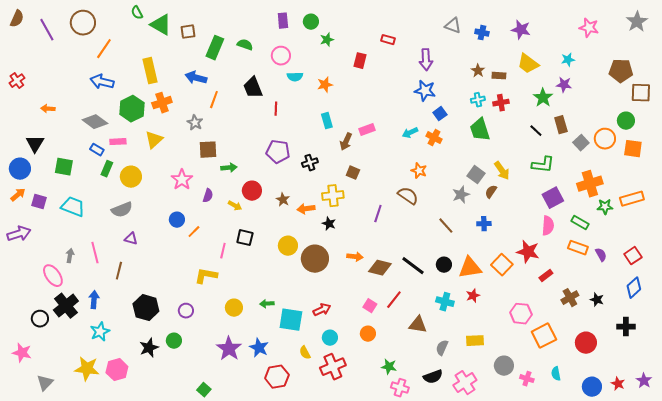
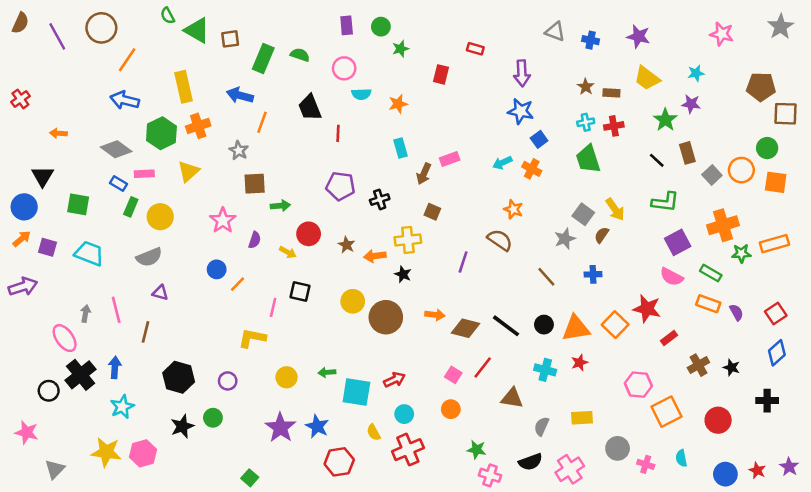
pink semicircle: (548, 226) -> (671, 277), turned 114

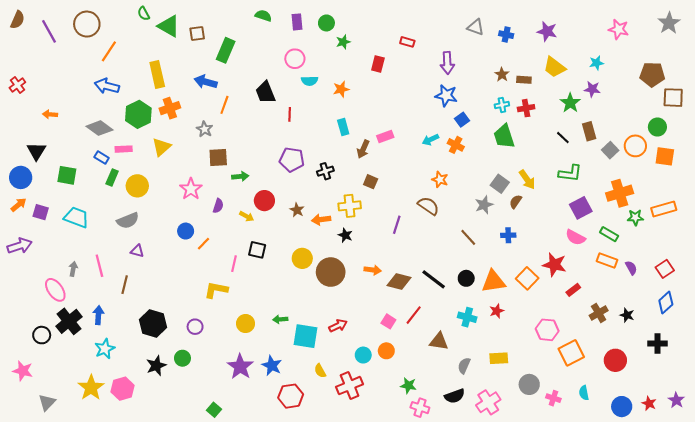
green semicircle: (300, 55) -> (263, 16), moved
cyan circle: (404, 414) -> (363, 355), moved
yellow star: (106, 452) -> (91, 388), turned 30

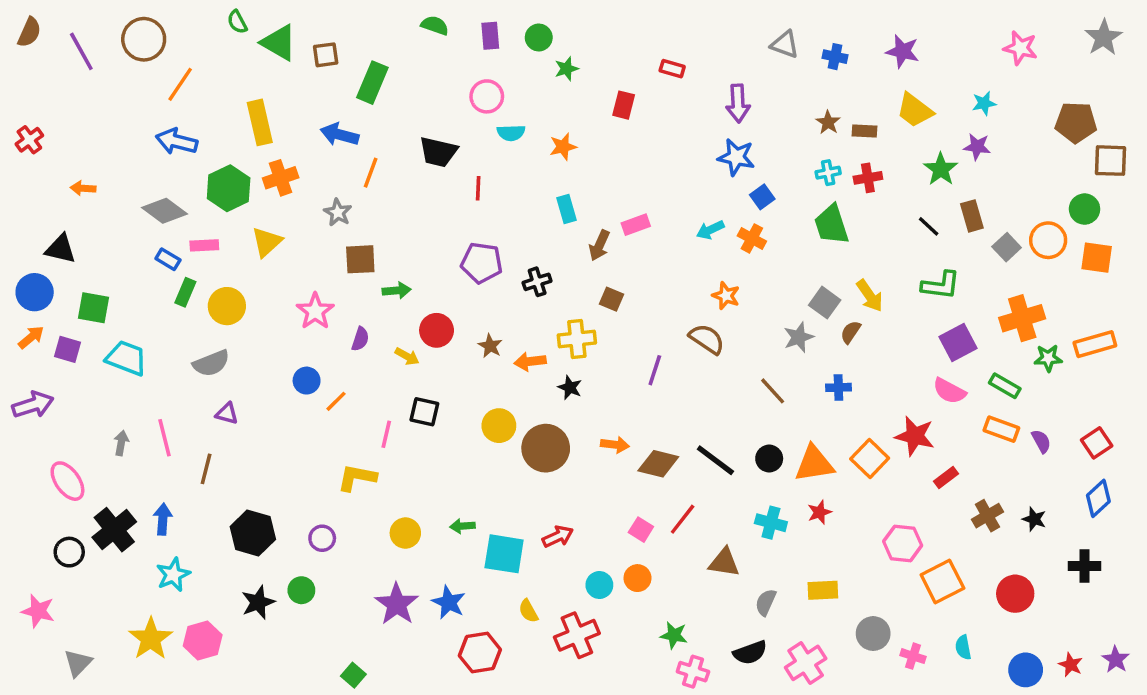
black trapezoid: (265, 92) -> (438, 152), turned -55
black triangle: (36, 151) -> (61, 249), turned -48
green square: (67, 175) -> (93, 308), moved
pink ellipse: (55, 290) -> (67, 481), moved

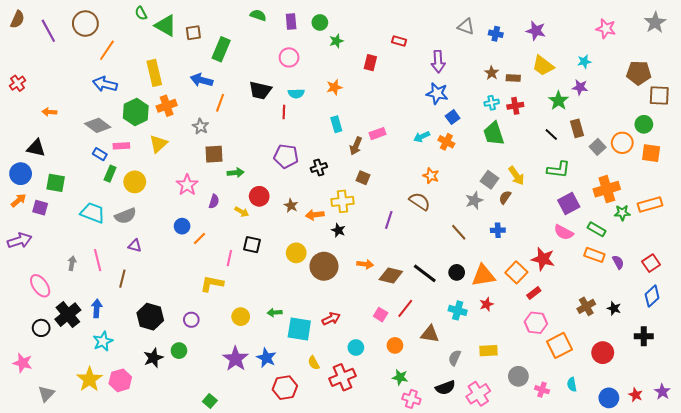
cyan semicircle: (511, 133) -> (296, 93), moved
cyan trapezoid: (126, 358) -> (93, 213), moved
red rectangle: (946, 478) -> (534, 293), moved
orange circle: (638, 578) -> (395, 345), moved

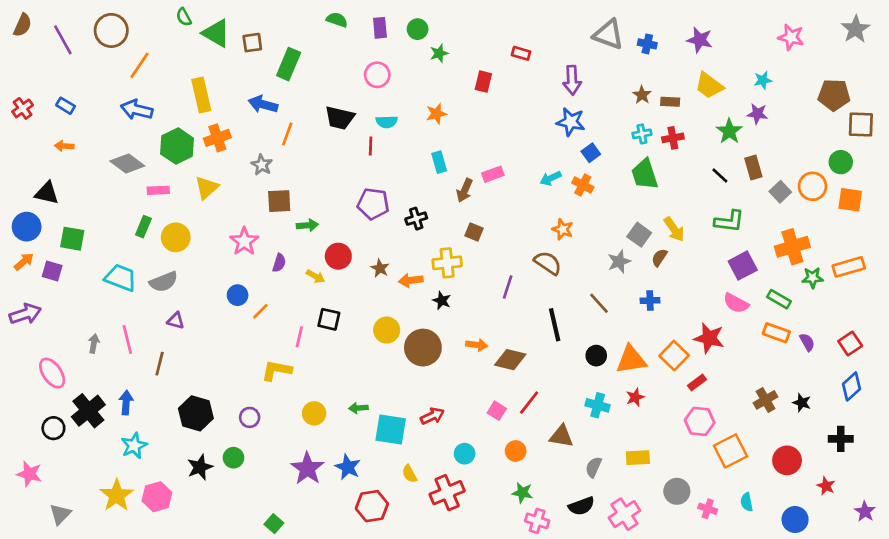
gray triangle: (466, 27) -> (608, 34), size x1.4
blue rectangle: (100, 154) -> (66, 106), moved
black line: (425, 273) -> (555, 325), moved, turned 40
red star: (636, 395) -> (826, 486), moved

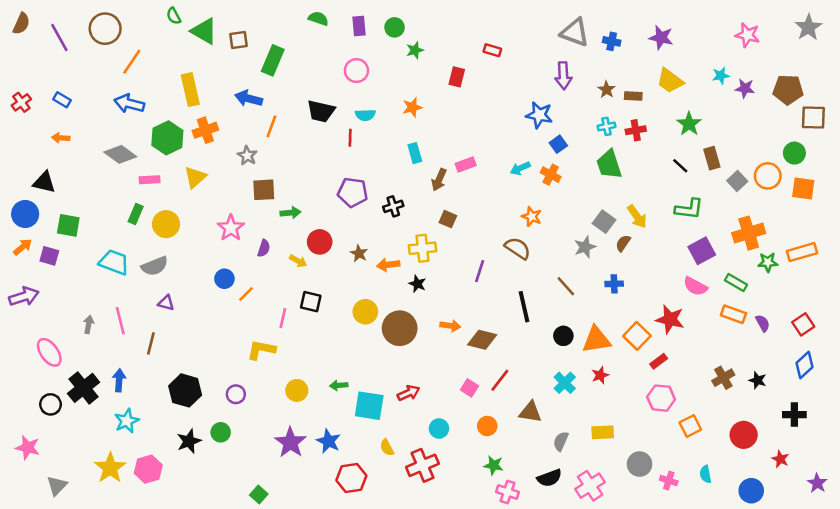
purple arrow: (572, 80) -> (563, 76), moved
purple star: (757, 114) -> (745, 88), moved
cyan cross: (598, 405) -> (565, 383), turned 30
orange square: (731, 451) -> (690, 426), size x0.7

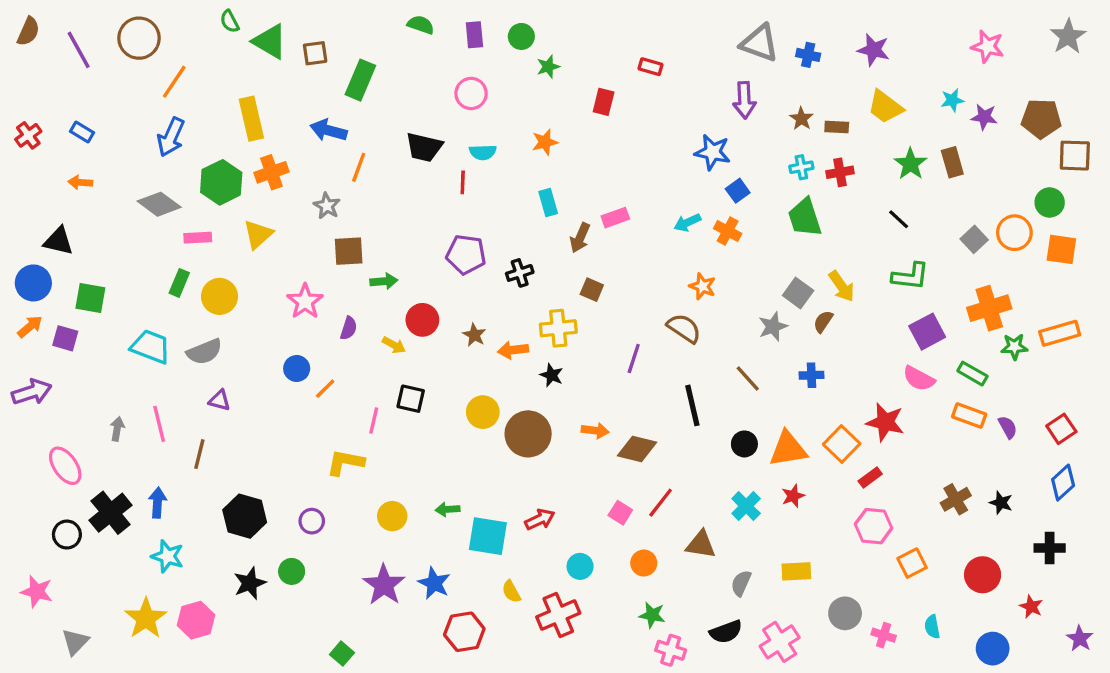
blue arrow: (129, 104) -> (171, 137), turned -80
brown rectangle: (712, 158) -> (952, 162), moved
cyan star: (127, 421) -> (168, 556), turned -30

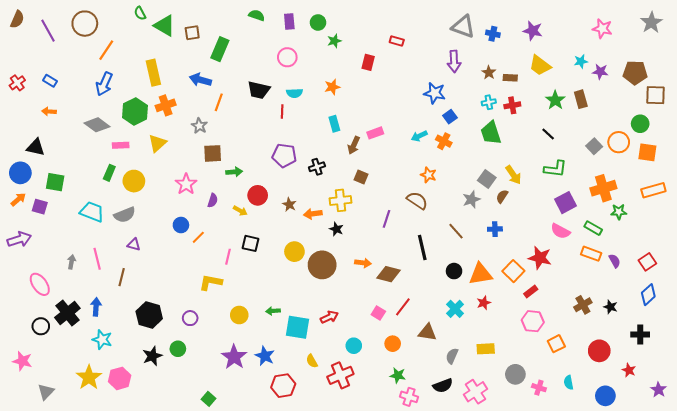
orange rectangle: (1060, 333) -> (653, 190), moved

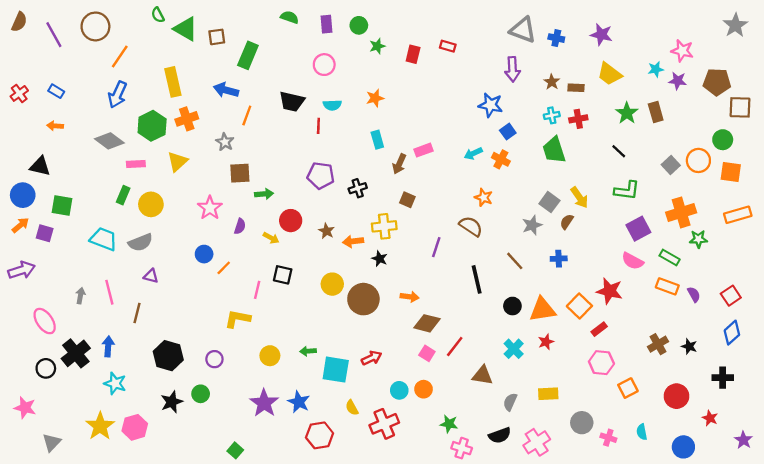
pink star: (602, 29) -> (682, 51), moved
red rectangle: (368, 62) -> (413, 54), moved
brown diamond: (389, 274) -> (427, 323), moved
orange circle: (393, 344) -> (424, 389), moved

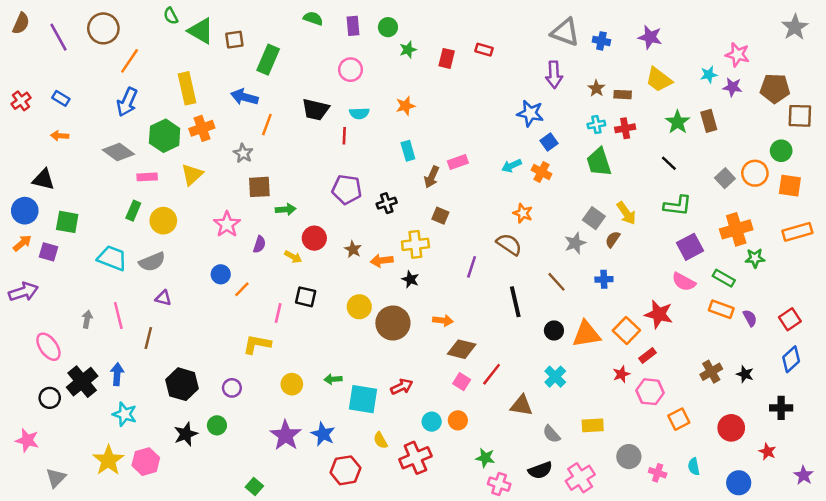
red star: (546, 342) -> (621, 374), moved
gray semicircle: (510, 402) -> (551, 434), turned -66

